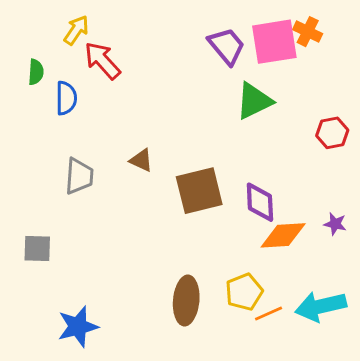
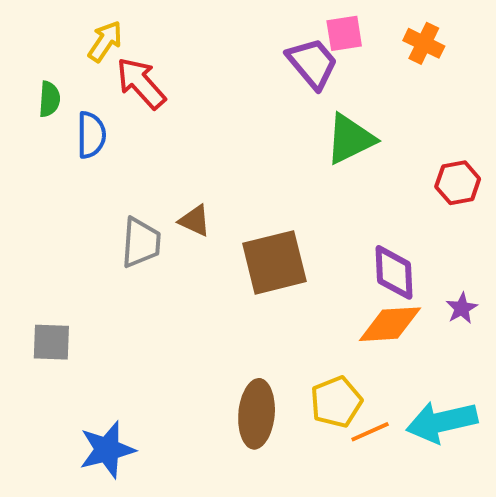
pink square: (274, 42) -> (344, 33), moved, size x0.6
gray trapezoid: (79, 176) -> (141, 243), moved
purple diamond: (260, 202) -> (394, 272), moved
purple star: (335, 224) -> (462, 308), turned 30

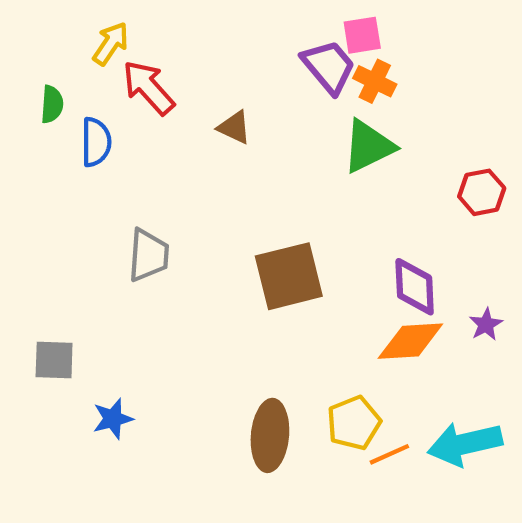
orange cross: (424, 43) -> (375, 81), moved
brown triangle: (195, 221) -> (234, 127), moved
blue star: (107, 450) -> (113, 419), moved, size x0.7

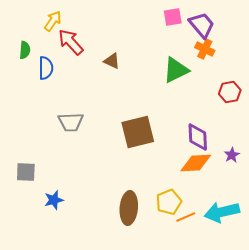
purple trapezoid: (329, 67) -> (202, 25), moved
orange cross: (375, 81) -> (205, 49), moved
gray trapezoid: (148, 255) -> (71, 122), turned 84

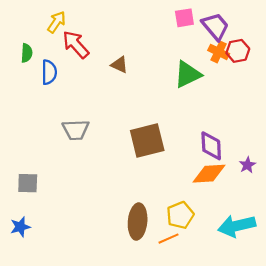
red hexagon: (230, 92) -> (238, 51), moved
blue star: (54, 200) -> (20, 227), moved
orange line: (186, 217) -> (168, 239), moved

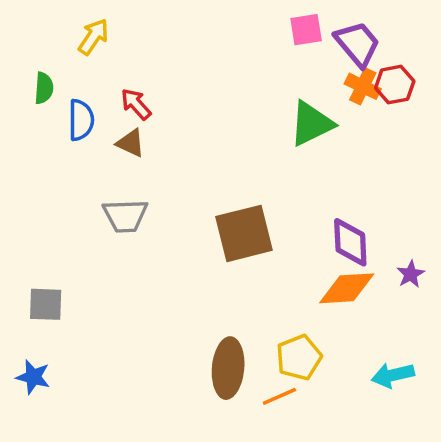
red arrow: (76, 44) -> (136, 104), moved, size x0.7
brown triangle: (119, 65) -> (131, 143), moved
cyan arrow: (237, 226) -> (393, 375), size x0.7
blue star: (20, 227) -> (33, 377), turned 30

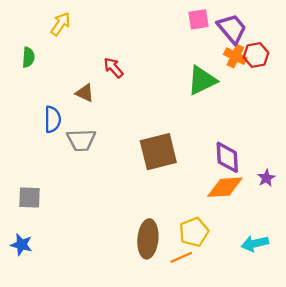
red arrow: (136, 104) -> (113, 68), moved
blue semicircle: (81, 120) -> (53, 119), moved

